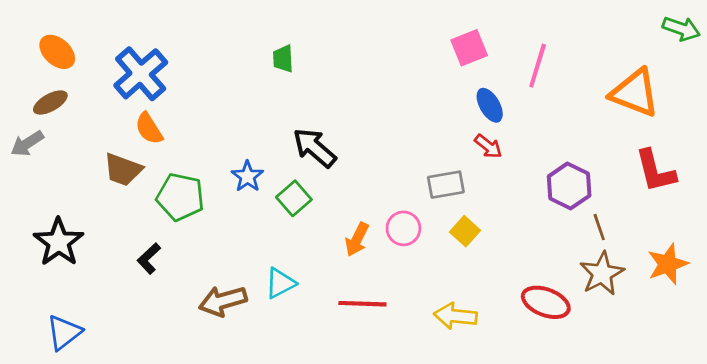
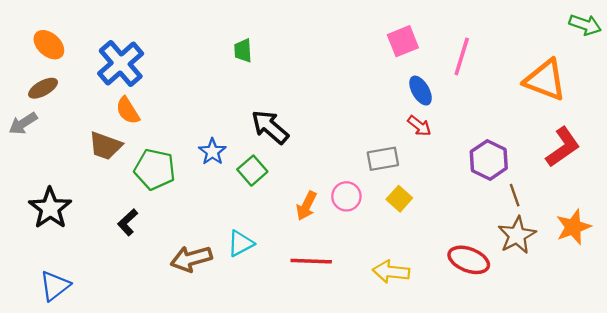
red L-shape: (655, 171) -> (563, 147), turned -111

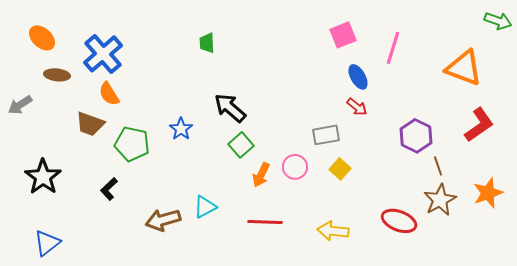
brown ellipse: (43, 88) -> (57, 75), moved, turned 35
green square: (252, 171) -> (241, 145), moved

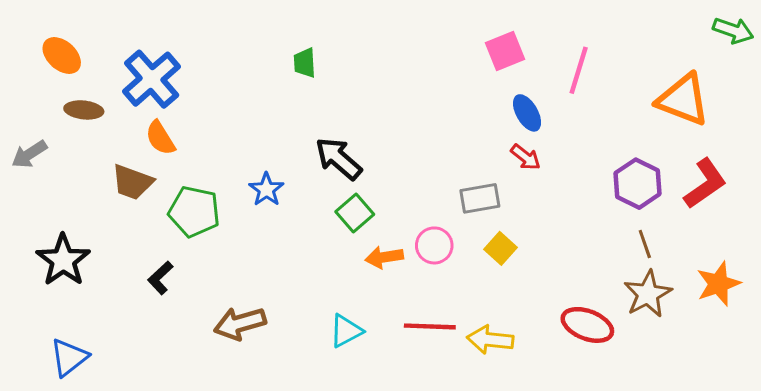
purple hexagon: (416, 136) -> (637, 184), moved
orange arrow: (261, 175) -> (384, 257), turned 55
cyan triangle: (205, 207) -> (346, 331), moved
red line: (265, 222) -> (430, 326), moved

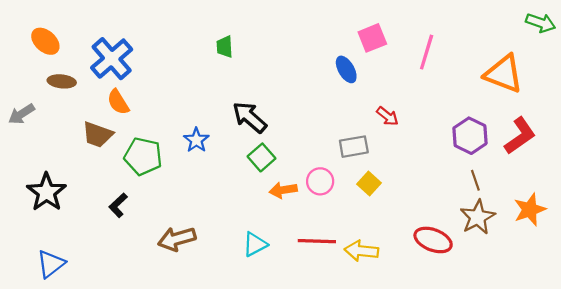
blue ellipse: (527, 113) -> (346, 69), moved

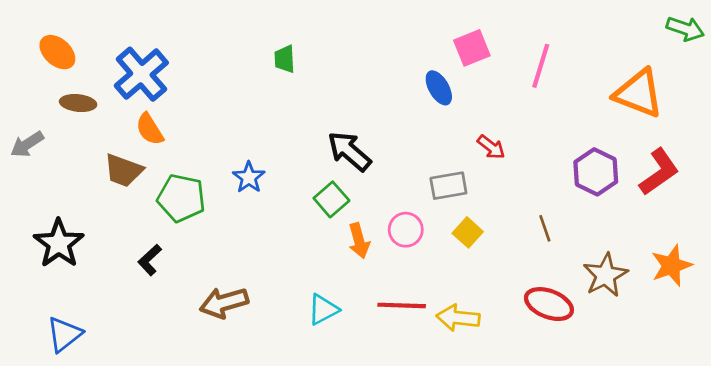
black arrow: (250, 117) -> (349, 151), moved
brown line: (475, 180) -> (545, 228), moved
orange arrow: (283, 190) -> (359, 241), turned -96

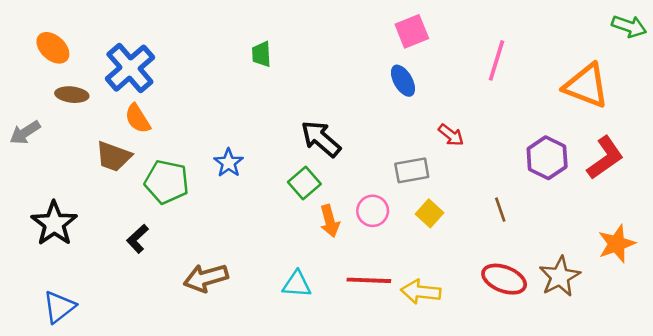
pink square: (472, 48) -> (412, 31), moved
brown star: (605, 275) -> (560, 277), moved
cyan triangle: (323, 310) -> (297, 284), turned 32

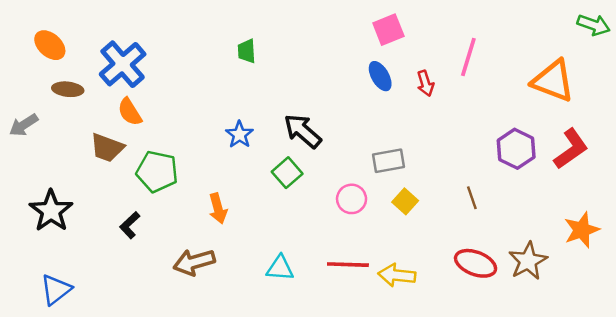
red arrow: (451, 135) -> (425, 83), moved, turned 35
blue star: (229, 163) -> (239, 135), moved
orange arrow: (330, 221) -> (218, 208), moved

